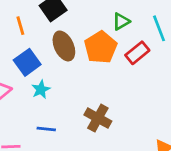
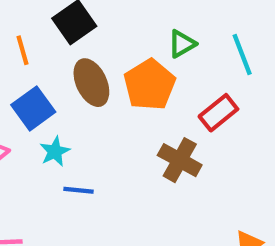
red rectangle: (137, 53) -> (218, 113), moved
brown cross: (98, 118) -> (180, 160), moved
blue line: (46, 129) -> (79, 190), moved

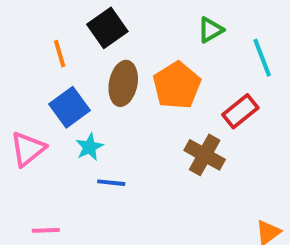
green triangle: (182, 44) -> (211, 30), moved
brown ellipse: (91, 83) -> (123, 83), turned 36

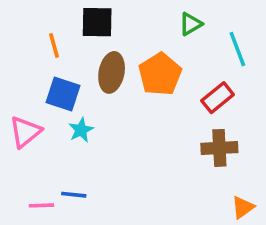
black square: (107, 28) -> (97, 22), turned 36
blue square: (70, 107) -> (63, 94), turned -36
brown cross: (205, 155) -> (219, 148), moved, turned -32
blue line: (111, 183) -> (74, 195), moved

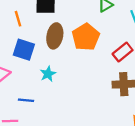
cyan star: (81, 130) -> (48, 74), moved
blue line: (74, 195) -> (26, 100), moved

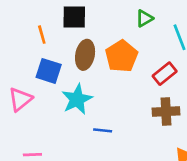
cyan star: (48, 74) -> (77, 99), size x1.6
blue line: (26, 100) -> (103, 130), moved

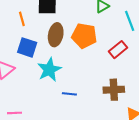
orange pentagon: (121, 56) -> (84, 36), turned -30
brown cross: (166, 111) -> (114, 90), moved

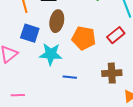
orange pentagon: (84, 36) -> (84, 38), moved
cyan star: (49, 70) -> (51, 54), turned 30

